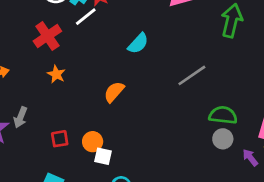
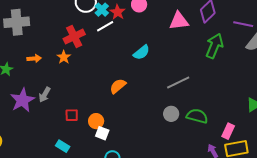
orange star: (56, 74) -> (64, 57), moved
gray circle: (223, 139) -> (171, 114), moved

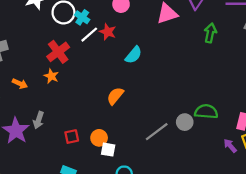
red star: (118, 12) -> (108, 32), moved
green arrow: (214, 46) -> (210, 33), size x0.7
orange arrow: (34, 58) -> (20, 84), turned 40
gray line: (178, 83) -> (157, 132), moved
gray circle: (171, 114) -> (185, 122), moved

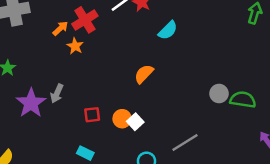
orange arrow: (20, 84) -> (60, 28), moved, turned -72
gray circle: (185, 122) -> (219, 94), moved
gray line: (157, 132) -> (185, 143), moved
white square: (108, 150) -> (135, 122), moved, turned 32

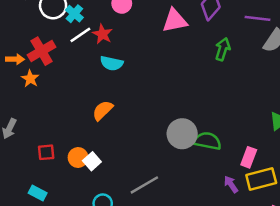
orange arrow: (60, 28) -> (15, 59), turned 42
cyan semicircle: (168, 30) -> (112, 63), moved, turned 55
gray circle: (219, 94) -> (182, 134), size x1.5

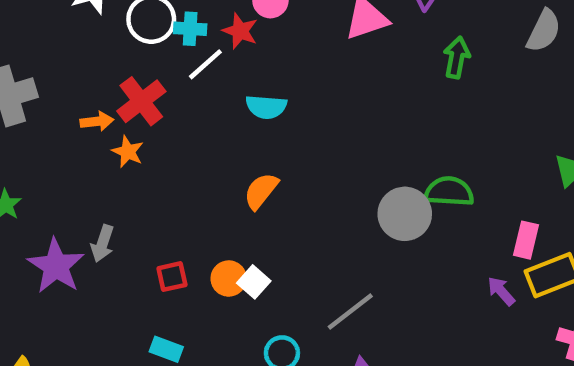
cyan cross: (74, 14) -> (190, 29), turned -30
red star: (102, 34) -> (240, 31), moved
green semicircle: (207, 141) -> (449, 191), moved

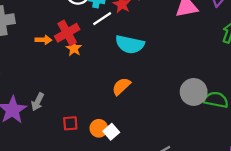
cyan semicircle: (266, 107) -> (130, 44), size x1.4
orange star: (128, 152) -> (74, 48), moved
gray circle: (405, 214) -> (194, 92), moved

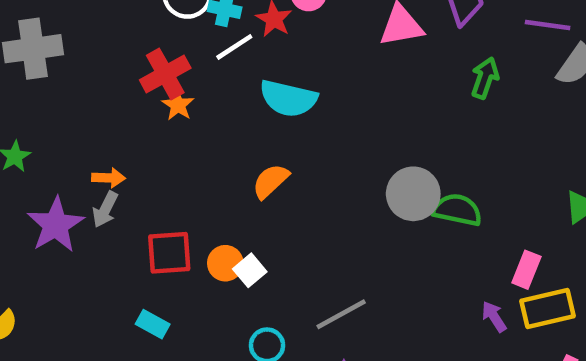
orange arrow: (43, 40) -> (109, 178), moved
red square: (70, 123) -> (169, 253), size x1.5

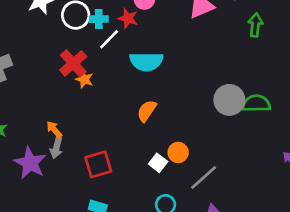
orange arrow: (109, 178) -> (54, 129), turned -120
orange circle: (225, 263) -> (178, 152), moved
white square: (250, 270) -> (158, 163), moved

